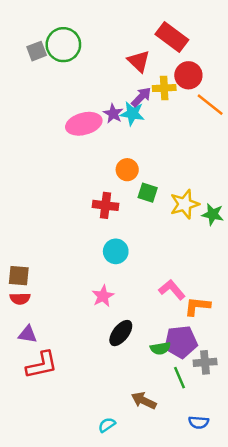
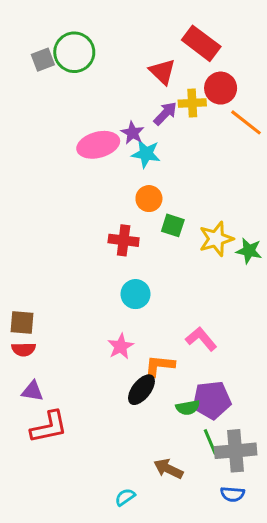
cyan star: (132, 114) -> (146, 154), moved
orange L-shape: (197, 306) -> (159, 366), moved
gray cross: (205, 362) -> (236, 451), moved, size x1.5

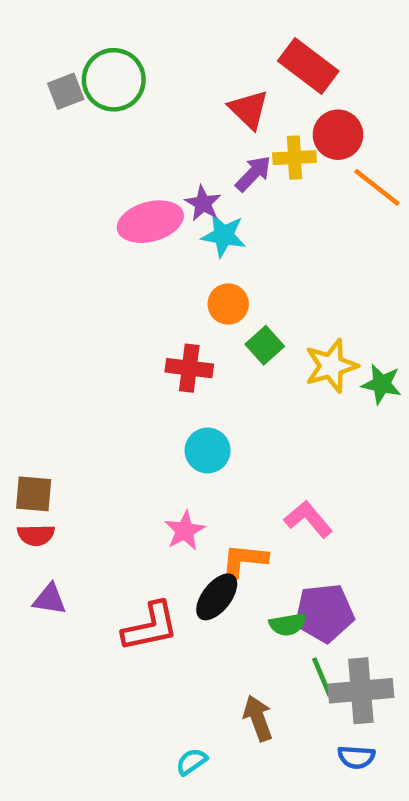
green square: (173, 225) -> (265, 345), turned 30
red L-shape: (49, 427) -> (150, 627), moved
brown arrow: (168, 469) -> (258, 718), turned 44

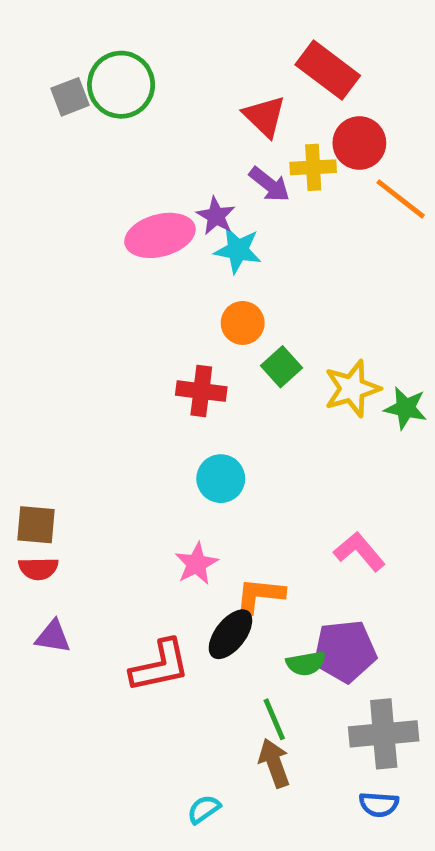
purple arrow: (253, 174) -> (269, 184), turned 84
pink L-shape: (308, 519) -> (359, 552), moved
green line: (322, 677) -> (274, 719), moved

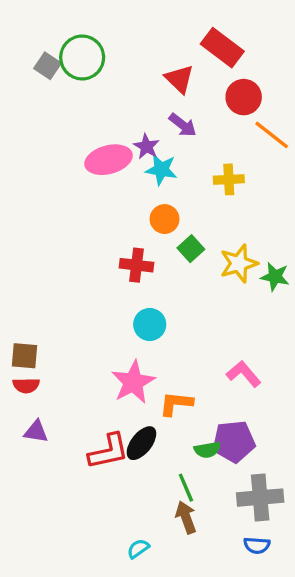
gray square: (70, 97) -> (48, 66), turned -35
yellow cross: (313, 167) -> (229, 179), moved
pink star: (196, 564) -> (133, 382), size x1.5
black ellipse: (230, 634) -> (141, 443), moved

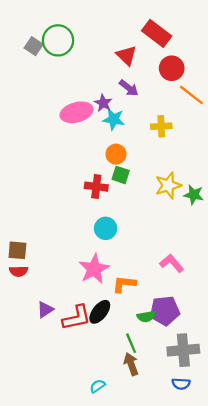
green square: (191, 249) -> (121, 175), moved, turned -30
purple triangle: (36, 432) -> (45, 310), moved, turned -42

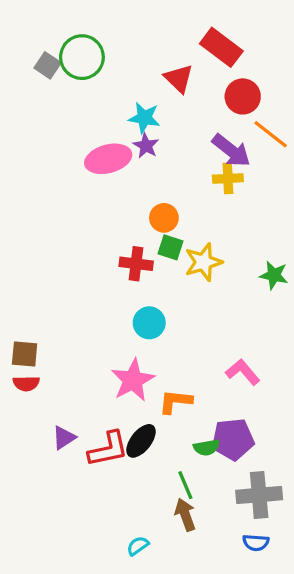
purple arrow: (129, 88) -> (231, 151), moved, size x1.4
cyan star: (114, 119) -> (144, 118), moved
yellow star: (168, 185) -> (203, 262), moved

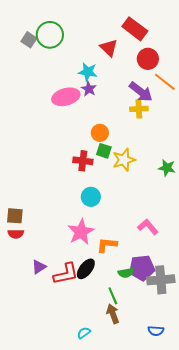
gray cross: (259, 495) -> (161, 280), moved

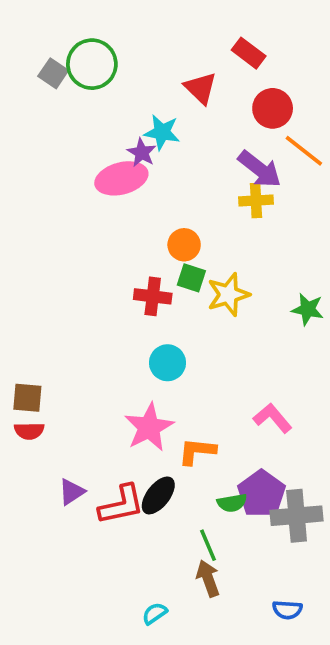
red rectangle: (135, 29) -> (249, 53), size x0.7
purple star: (89, 89) -> (142, 153), moved
purple pentagon: (142, 268) -> (261, 494), turned -30

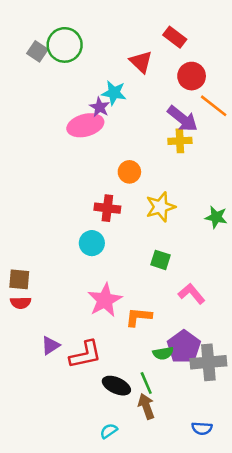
green square: (191, 278) -> (160, 260), moved
cyan circle: (167, 363) -> (92, 243), moved
black ellipse: (158, 495) -> (116, 386), moved, turned 76

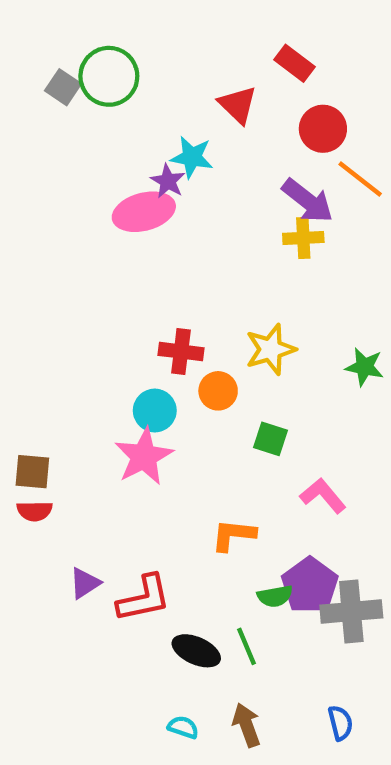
orange circle: (129, 172) -> (218, 391), moved
pink star: (105, 300) -> (144, 456), moved
brown arrow: (146, 406) -> (246, 725), moved
blue semicircle: (202, 428) -> (340, 723), turned -108
cyan semicircle: (109, 431) -> (183, 727), turned 54

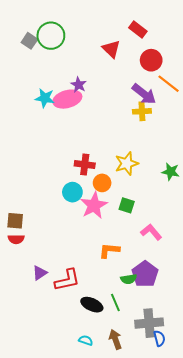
cyan star: (192, 157) -> (45, 98), moved
pink star: (144, 456) -> (94, 205), moved
gray cross: (351, 611) -> (149, 323), moved

